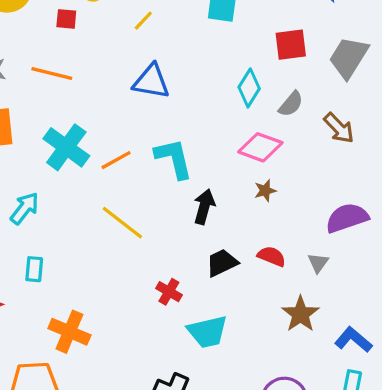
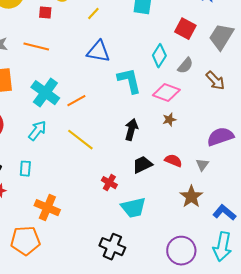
red square: (291, 45) -> (185, 29), turned 35
cyan L-shape: (174, 159) -> (129, 81), moved
cyan arrow: (25, 208) -> (37, 131), moved

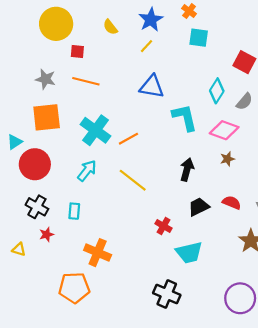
red square: (45, 13) -> (77, 51), moved

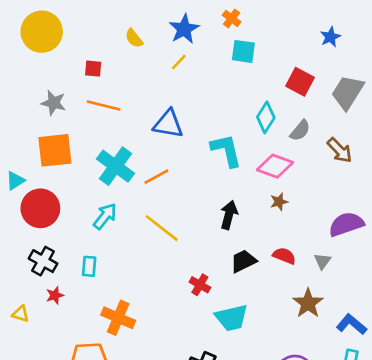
yellow circle: (56, 24) -> (42, 32), moved
blue triangle: (152, 87) -> (168, 124), moved

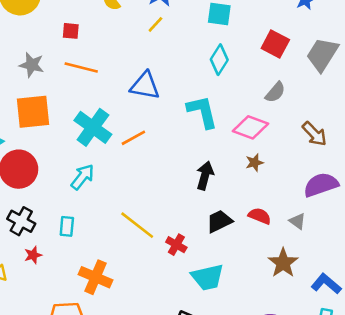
cyan diamond: (266, 117) -> (219, 60), moved
brown arrow: (340, 150) -> (314, 134), moved
yellow line: (162, 228) -> (137, 225), moved
gray triangle: (323, 261) -> (297, 221), turned -30

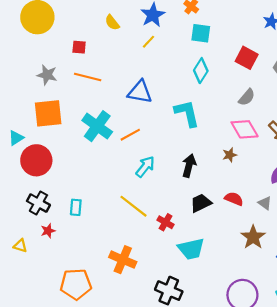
pink diamond: (251, 127) -> (245, 129), moved, turned 40
cyan arrow: (82, 177) -> (145, 167), moved
orange cross: (95, 277) -> (123, 260), moved

